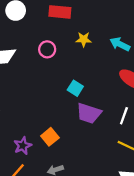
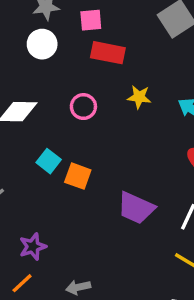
cyan square: (75, 88) -> (49, 161), moved
orange square: (50, 137) -> (78, 176), moved, turned -36

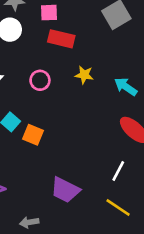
purple trapezoid: (136, 208) -> (65, 190), moved

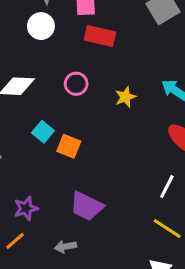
yellow star: (84, 75) -> (125, 97), moved, turned -30
purple trapezoid: (65, 190) -> (87, 206), moved

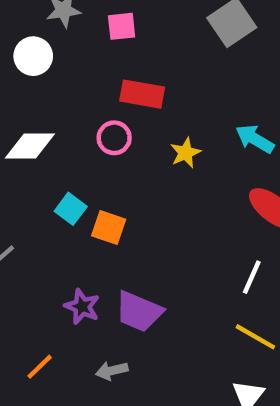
white circle: (41, 26) -> (33, 56), moved
red rectangle: (100, 36) -> (142, 94), moved
purple star: (26, 208) -> (82, 307), moved, turned -30

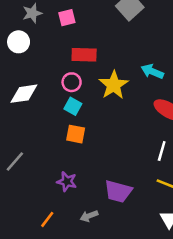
yellow star: (185, 153) -> (114, 85), size x1.6
cyan square: (71, 209) -> (73, 106), moved
purple trapezoid: (139, 311) -> (118, 191), moved

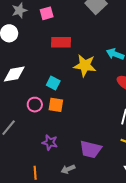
pink circle: (72, 82) -> (35, 105), moved
yellow star: (114, 85) -> (85, 65), turned -30
orange line: (47, 219) -> (35, 173), turned -40

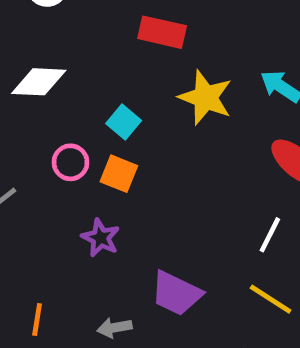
purple star: (50, 142) -> (101, 238), moved

